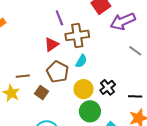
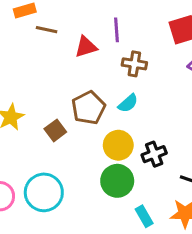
brown cross: (77, 35) -> (134, 64), size x0.7
red triangle: (51, 44) -> (86, 47), moved
brown line: (23, 76) -> (47, 30), moved

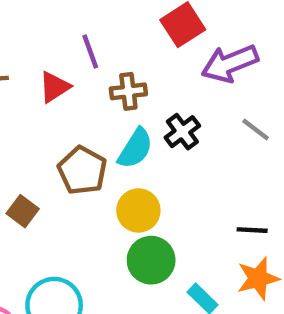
cyan semicircle: (128, 103) -> (135, 148), size x1.4
brown square: (55, 130) -> (23, 211), moved
black cross: (154, 154) -> (182, 132), moved

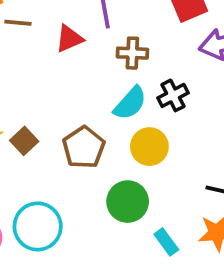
brown pentagon: (82, 170) -> (84, 147), moved
yellow circle: (138, 210) -> (149, 147), moved

